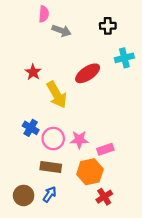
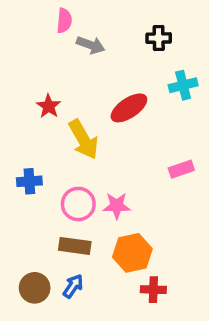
blue cross: (31, 128) -> (29, 181), moved, turned -35
pink rectangle: (105, 149) -> (181, 169), moved
red cross: (104, 197) -> (153, 290), turned 35

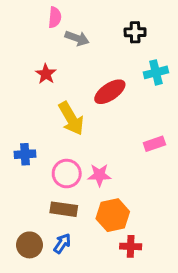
red star: (49, 106) -> (46, 74), moved

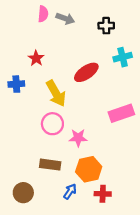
gray arrow: (77, 38) -> (65, 19), moved
pink rectangle: (154, 144) -> (121, 113), size x1.5
blue cross: (25, 154) -> (16, 84), moved
pink circle: (67, 174) -> (52, 124), moved
blue arrow: (62, 243) -> (70, 191), moved

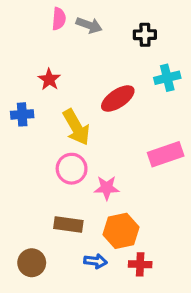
blue arrow: (70, 191) -> (95, 261), turned 63

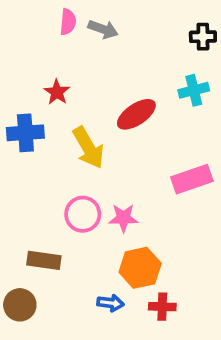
black cross: (145, 35) -> (203, 37), moved
blue cross: (22, 114) -> (25, 133), size x1.4
pink circle: (72, 169) -> (83, 214), moved
brown rectangle: (68, 224) -> (44, 260), moved
brown circle: (32, 263) -> (20, 305), moved

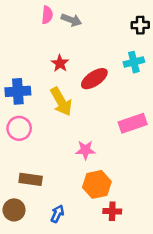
red star: (57, 92) -> (60, 63), moved
pink circle: (83, 214) -> (19, 128), moved
blue arrow: (110, 303) -> (57, 214), moved, turned -72

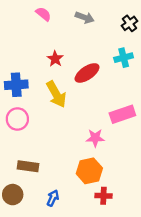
pink semicircle: (47, 15) -> (43, 14), turned -56
gray arrow: (71, 20) -> (85, 17), moved
black cross: (140, 25) -> (130, 23), turned -35
pink star: (85, 150) -> (95, 138), moved

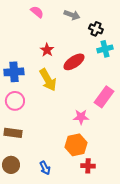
black cross: (130, 23) -> (96, 29), moved, turned -32
pink rectangle: (122, 114) -> (104, 97), turned -35
brown rectangle: (28, 166) -> (13, 133), moved
blue arrow: (53, 198) -> (45, 168), turned 128

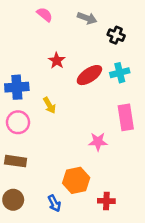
cyan cross: (105, 49) -> (120, 73), moved
yellow arrow: (48, 80) -> (49, 105), moved, size x0.6
pink rectangle: (104, 97) -> (126, 117), turned -45
orange hexagon: (76, 145) -> (76, 180), moved

